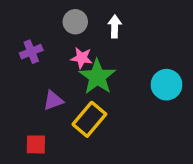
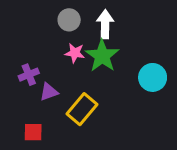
white arrow: (115, 26) -> (105, 24), size x1.4
purple cross: (31, 52) -> (29, 75), moved
green star: (97, 77) -> (102, 56), moved

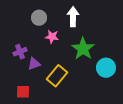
gray circle: (69, 20) -> (39, 18), moved
green star: (102, 56) -> (83, 49), moved
cyan circle: (153, 77) -> (106, 68), moved

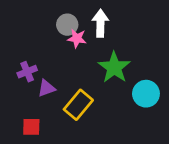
gray circle: (39, 18) -> (67, 25), moved
pink star: (52, 37) -> (77, 38), moved

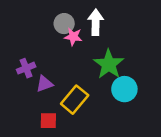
cyan circle: (146, 94) -> (124, 89), moved
red square: (31, 127) -> (48, 121), moved

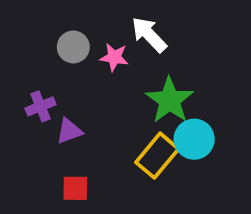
white arrow: (96, 22) -> (149, 35), turned -45
gray circle: (64, 24) -> (73, 47), moved
yellow rectangle: (75, 100) -> (157, 156), moved

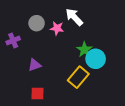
green star: (170, 100) -> (84, 50), size x0.7
purple cross: (41, 106) -> (13, 40), moved
cyan circle: (194, 139) -> (96, 59), moved

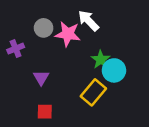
pink star: (57, 28) -> (68, 34), size x1.5
purple triangle: (34, 65) -> (41, 78), turned -40

